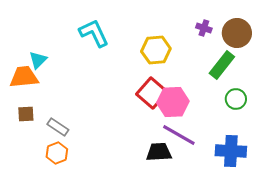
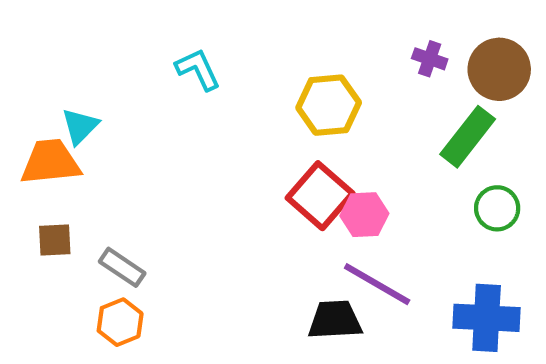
cyan L-shape: (94, 33) -> (198, 69), size x0.7
pink hexagon: (173, 102) -> (364, 215), size x0.7

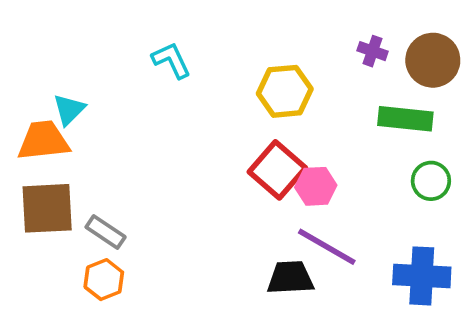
green rectangle: (468, 137) -> (405, 119), turned 58
brown square: (55, 240) -> (47, 208), size x1.8

